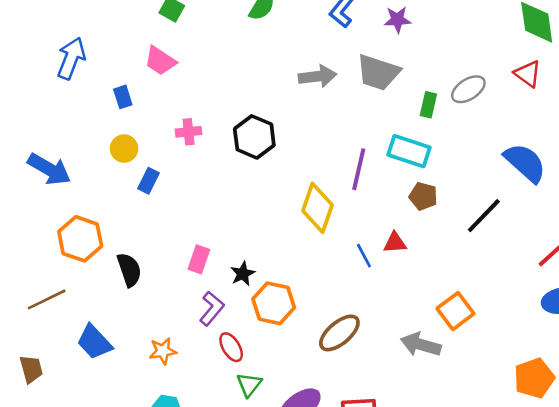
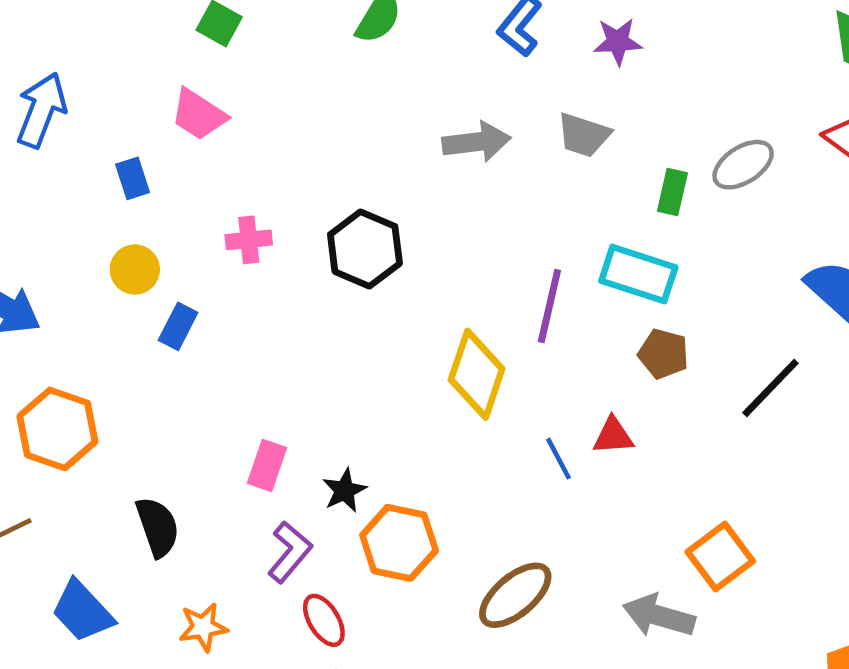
gray trapezoid: (378, 72) -> (584, 135), size x0.7
black semicircle: (129, 270) -> (158, 527), moved

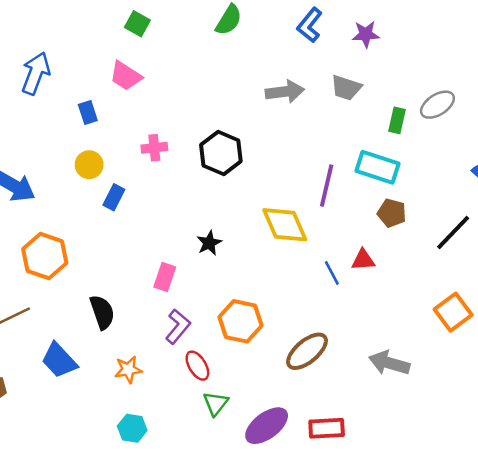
yellow diamond: (477, 374) -> (285, 225), turned -42
black star: (344, 490) -> (209, 243), moved
orange square: (720, 557) -> (453, 312), moved

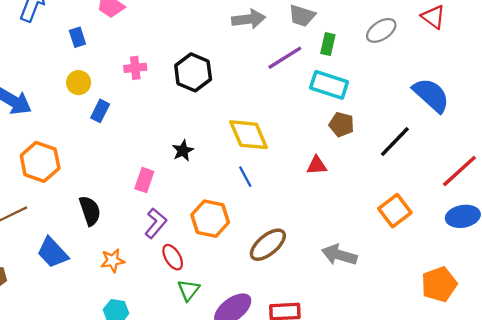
green rectangle: (397, 120) -> (328, 44), moved
purple line: (327, 186) -> (285, 58), moved, turned 45
blue line: (332, 273) -> (245, 177), moved

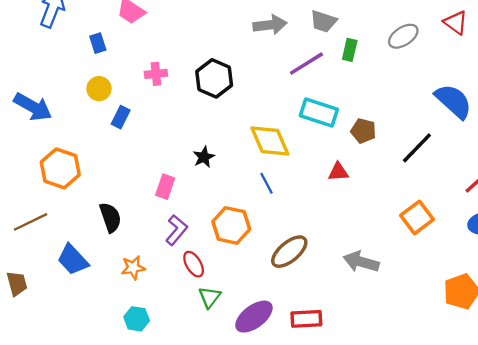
cyan rectangle: (329, 85) -> (319, 113), moved

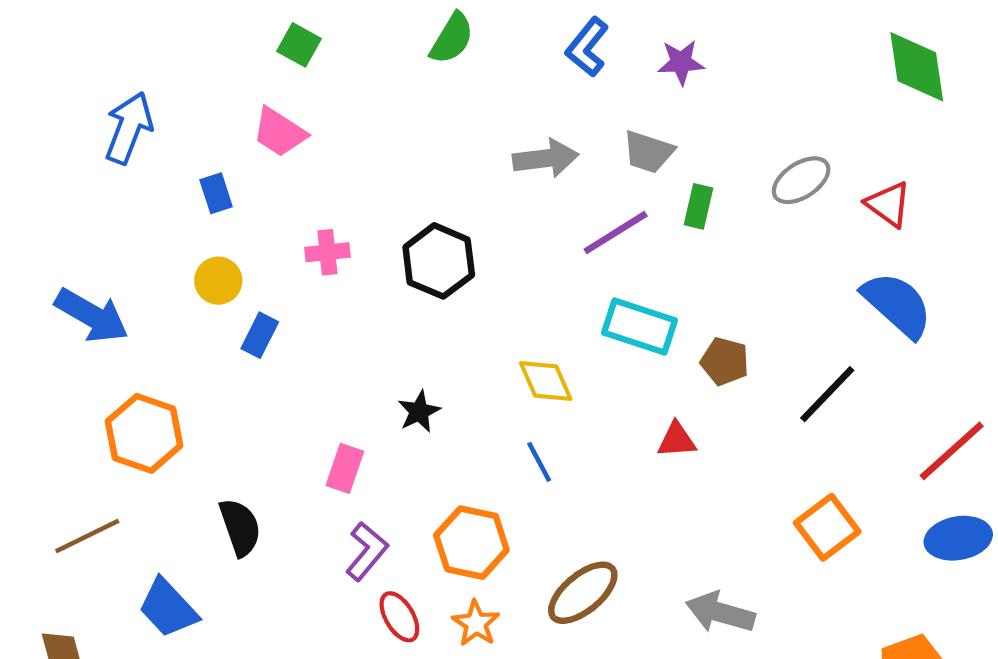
red triangle: (456, 23) -> (888, 204), moved
yellow diamond: (270, 141) -> (546, 381), size x0.7
orange star: (133, 268) -> (476, 623), moved, turned -30

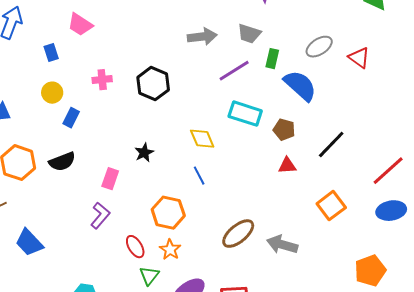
blue semicircle: (897, 305) -> (300, 86), moved
red triangle: (677, 440) -> (287, 166), moved
black semicircle: (240, 527) -> (62, 162), moved, turned 88
purple L-shape: (367, 551) -> (100, 216), moved
brown ellipse: (583, 593) -> (238, 234), moved

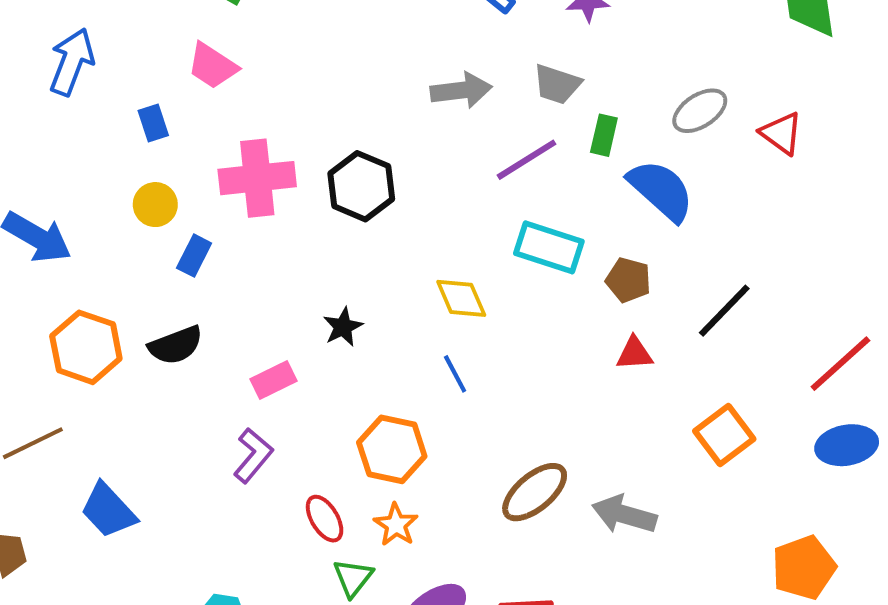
pink cross: (102, 80) -> (257, 178), size x1.8
pink rectangle: (110, 179) -> (274, 380), turned 45

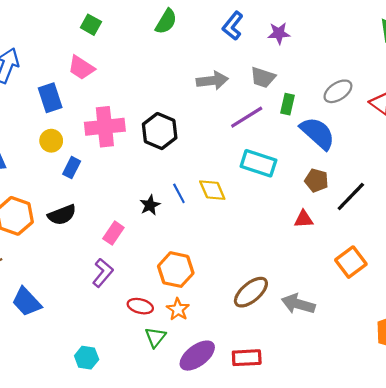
blue rectangle: (153, 123) -> (50, 98), size x1.5
brown pentagon: (628, 280) -> (316, 180), moved
blue line: (455, 374) -> (179, 193), moved
pink rectangle: (274, 380) -> (113, 233), turned -30
red ellipse: (325, 519) -> (140, 306), turned -45

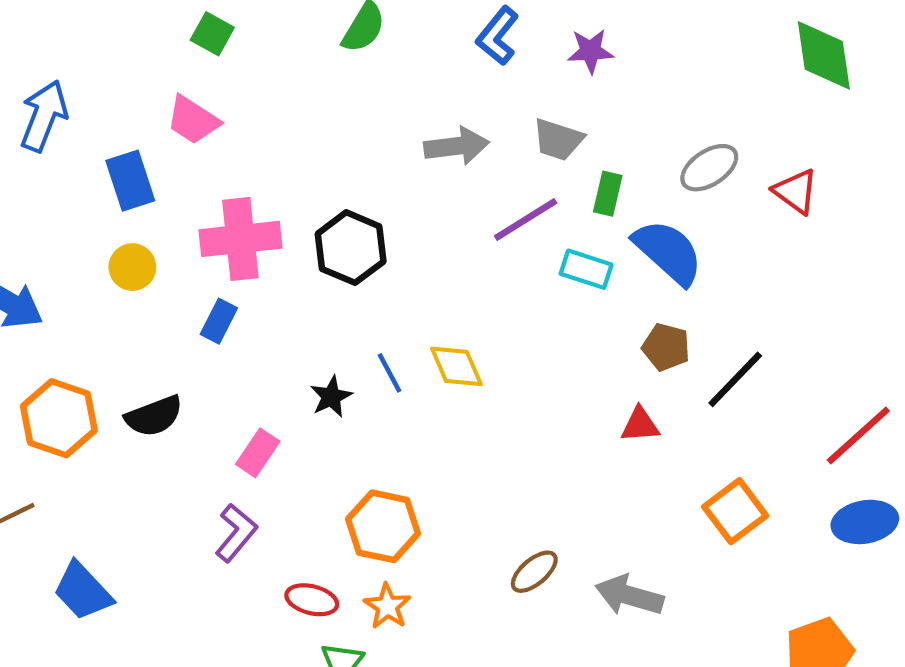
cyan rectangle: (258, 163) -> (586, 269), moved, size x0.7
blue rectangle: (72, 168) -> (219, 321), moved
brown ellipse: (251, 292) -> (534, 572), size x0.7

